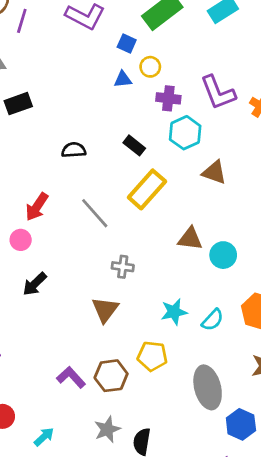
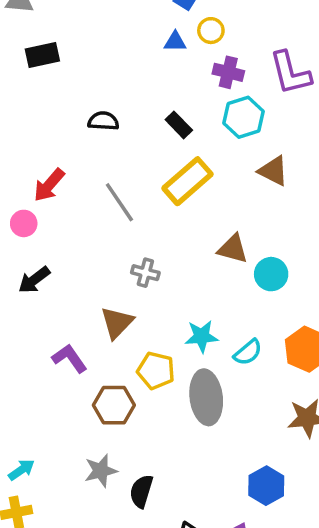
yellow pentagon: (152, 356) -> (156, 371), moved
purple L-shape: (71, 377) -> (69, 358), moved
gray ellipse: (208, 387) -> (206, 397), moved

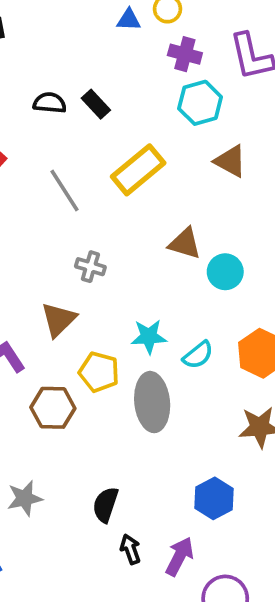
black rectangle: (179, 125) -> (96, 104), moved
gray star: (101, 471) -> (25, 498), moved
black semicircle: (141, 491) -> (105, 505), moved

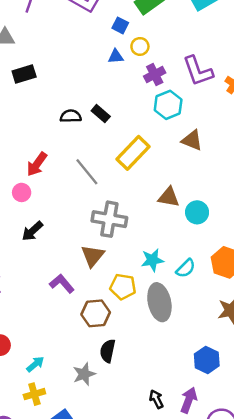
purple cross: (185, 54) -> (155, 74), turned -36
gray cross: (90, 267) -> (109, 219), size x1.8
black semicircle: (105, 505) -> (108, 351), moved

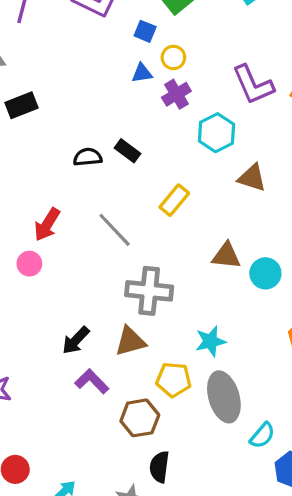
purple cross: (155, 74) -> (176, 94), moved
yellow rectangle: (133, 153) -> (174, 200), size x0.7
black arrow: (32, 231) -> (76, 340), moved
brown triangle: (93, 256) -> (130, 341), turned 40
cyan semicircle: (186, 268) -> (262, 435), moved

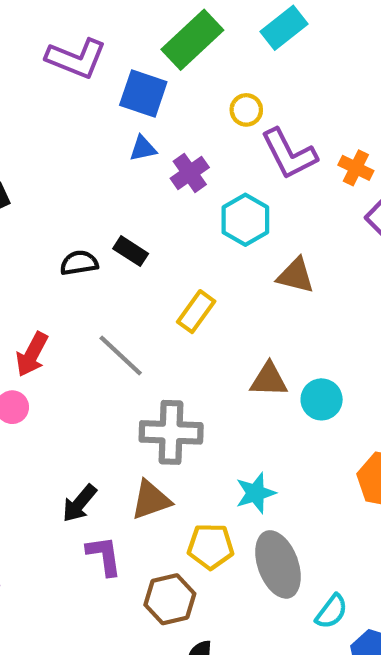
blue square: (145, 31) -> (143, 94), size x1.6
yellow circle: (173, 57) -> (246, 110), moved
purple L-shape: (92, 381) -> (104, 556), turned 40

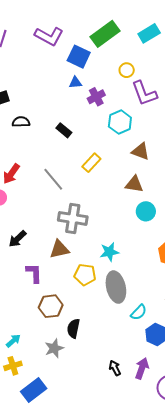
black semicircle: (79, 263) -> (21, 122), moved
brown triangle: (269, 380) -> (134, 184), moved
black arrow: (79, 503) -> (17, 239), moved
brown hexagon: (170, 599) -> (51, 306), moved

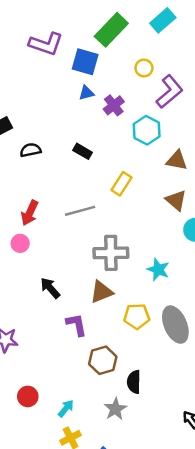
purple L-shape: (144, 93) -> (169, 92), turned -100
gray line: (53, 179) -> (80, 211), turned -55
brown triangle: (134, 184) -> (176, 200), turned 42
black arrow: (17, 239) -> (50, 288), turned 102
cyan star: (109, 252) -> (158, 269), moved, turned -30

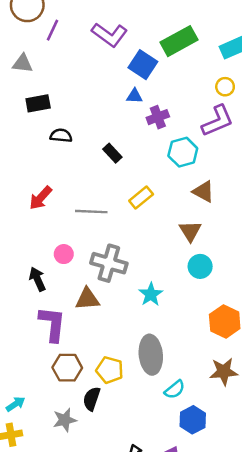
yellow circle: (144, 68) -> (225, 87), moved
pink circle: (20, 243) -> (64, 254), moved
yellow pentagon: (137, 316) -> (110, 370), moved
purple L-shape: (77, 325) -> (52, 324), size x1.4

